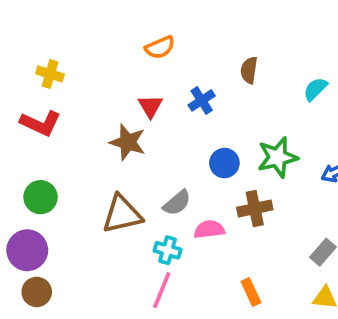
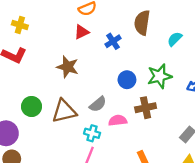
brown semicircle: (249, 70) -> (142, 23), size x1.5
cyan semicircle: (315, 89) -> (175, 39), moved
red triangle: (150, 106) -> (82, 32), moved, turned 35
green circle: (41, 197) -> (32, 106), moved

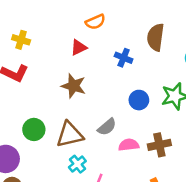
red triangle: (82, 32) -> (79, 47), moved
blue cross: (113, 41) -> (124, 58), turned -35
brown cross: (146, 108) -> (159, 145), moved
cyan cross: (92, 133) -> (77, 164), moved, turned 35

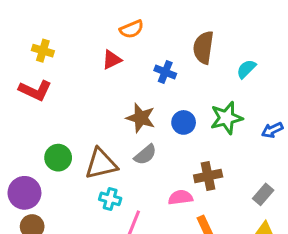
brown star: (74, 86) -> (141, 118), moved
pink semicircle: (129, 145) -> (180, 197), moved
cyan cross: (77, 164) -> (110, 199), turned -36

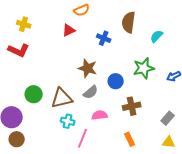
blue circle: (184, 122) -> (116, 81), moved
pink semicircle: (180, 197) -> (100, 115), moved

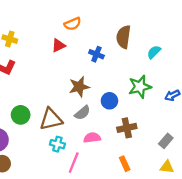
brown star: (88, 68) -> (79, 87), turned -30

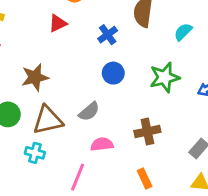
blue cross: (96, 54) -> (108, 35), turned 32
brown star: (79, 87) -> (35, 77), moved
blue circle: (109, 101) -> (113, 73), moved
cyan cross: (57, 144) -> (35, 153), moved

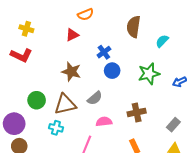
blue cross: (108, 35) -> (104, 52), moved
brown star: (35, 77) -> (71, 72), moved, turned 30

